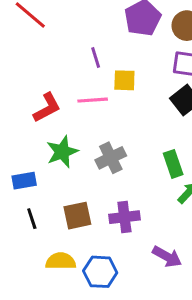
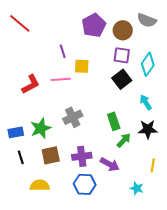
green star: (62, 152) -> (41, 128), moved
purple arrow: (167, 257) -> (110, 164), moved
blue hexagon: (100, 272) -> (85, 184), moved

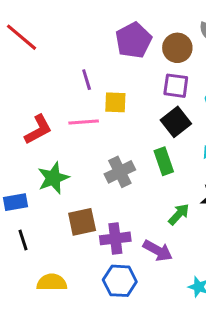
gray cross: (73, 117) -> (120, 172), moved
green rectangle: (114, 121) -> (164, 161), moved
green star: (41, 128) -> (53, 178), moved
brown square: (51, 155) -> (82, 222), moved

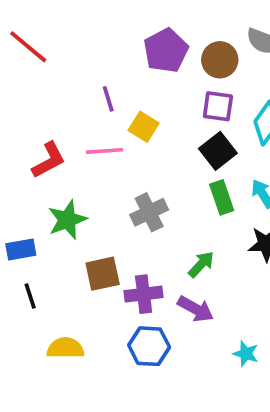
yellow square: (115, 102) -> (144, 127), turned 30
green rectangle: (164, 161) -> (222, 197), moved
green arrow: (179, 214) -> (201, 264), moved

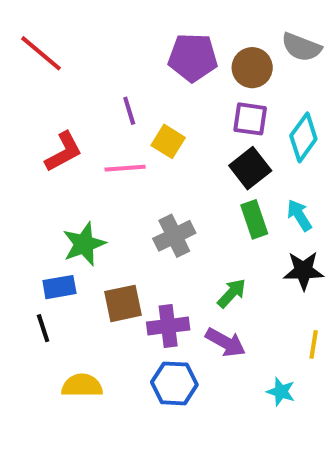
purple pentagon: (166, 51) -> (193, 57), turned 30
red L-shape: (49, 160) -> (64, 152), moved
blue rectangle: (21, 249) -> (59, 287), moved

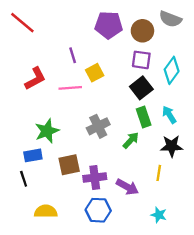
yellow square: (168, 141) -> (95, 73), turned 30
green arrow: (232, 293) -> (131, 140), moved
yellow line: (314, 344) -> (159, 173), moved

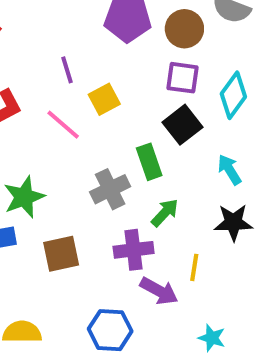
pink line: (70, 88) -> (63, 125), turned 45
green rectangle: (144, 117) -> (149, 162), moved
yellow line: (159, 173) -> (194, 267), moved
purple cross: (95, 178) -> (134, 250), moved

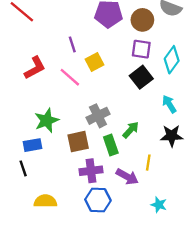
green rectangle: (149, 162) -> (111, 145), moved
purple cross: (134, 250) -> (91, 171), moved
brown square: (61, 254) -> (78, 142), moved

